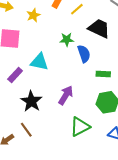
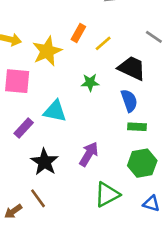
yellow star: (33, 15) -> (47, 51), size x1.6
blue semicircle: (84, 54) -> (129, 101), moved

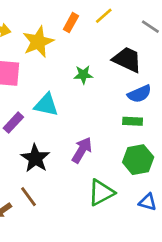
yellow line: (103, 43) -> (104, 16), moved
blue semicircle: (129, 101) -> (139, 94), moved, turned 85

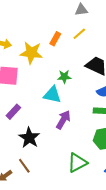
yellow star: (38, 42) -> (31, 53), turned 30
cyan triangle: (46, 105) -> (52, 95), moved
purple arrow: (82, 150) -> (63, 120), moved

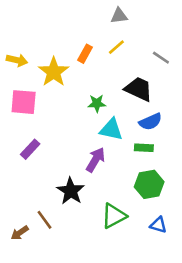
yellow star: (31, 53) -> (54, 72), turned 30
cyan triangle: (52, 95) -> (111, 130), moved
black star: (29, 138) -> (71, 191), moved

